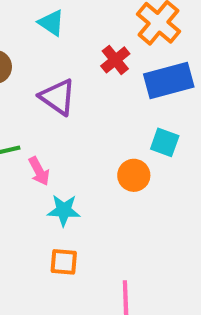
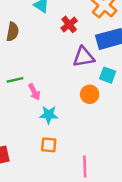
red cross: (115, 60) -> (69, 24), moved
purple triangle: (58, 97) -> (84, 57), moved, turned -45

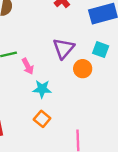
purple triangle: (84, 57) -> (64, 48), moved, turned -40
orange square: (49, 145) -> (42, 119), turned 35

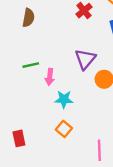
pink arrow: (28, 66) -> (50, 77), turned 35

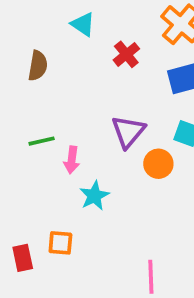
cyan star: (64, 99) -> (94, 196), turned -30
orange square: (64, 129) -> (60, 243), moved, turned -35

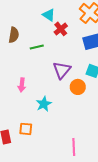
cyan triangle: (83, 24) -> (49, 15), moved
green line: (42, 141) -> (37, 47), moved
pink arrow: (72, 160) -> (22, 85), moved

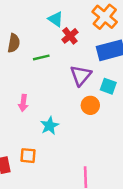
purple triangle: (62, 70) -> (81, 75), moved

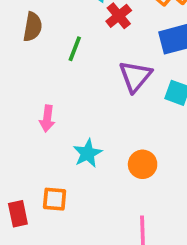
green line: (41, 57) -> (75, 49), turned -56
orange circle: (90, 105) -> (143, 164), moved

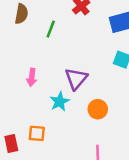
purple triangle: (135, 76) -> (76, 79), moved

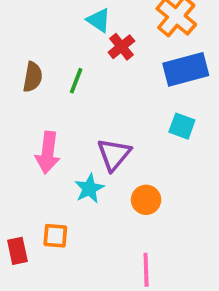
brown semicircle: (21, 14) -> (33, 77), moved
pink arrow: (32, 77) -> (48, 153), size x1.5

